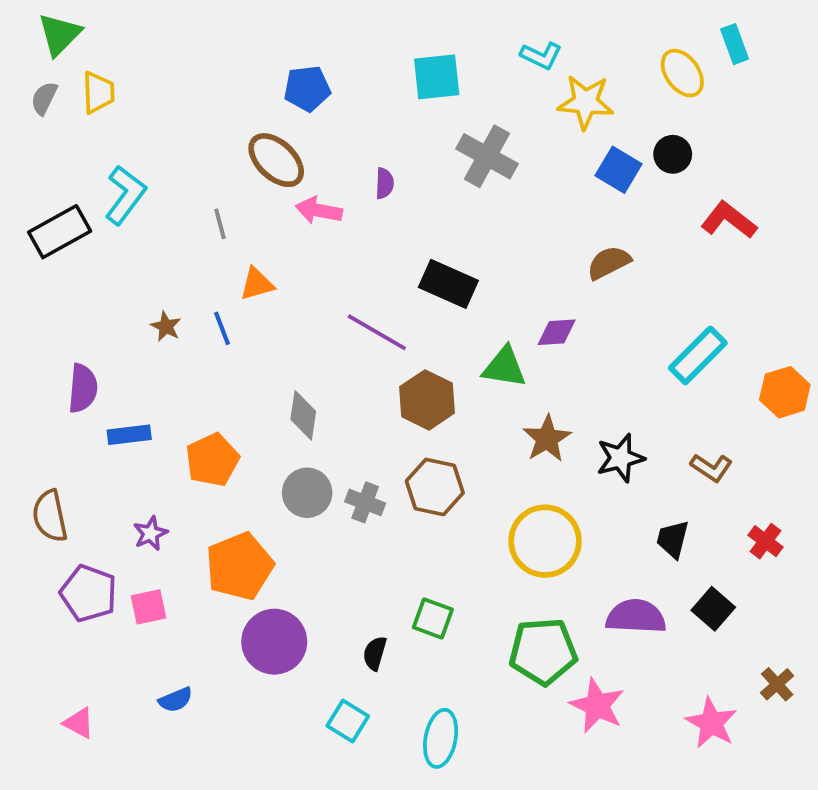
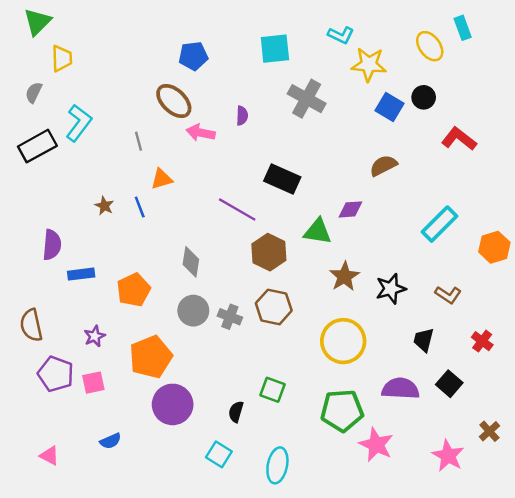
gray semicircle: (44, 98) -> (34, 92), moved

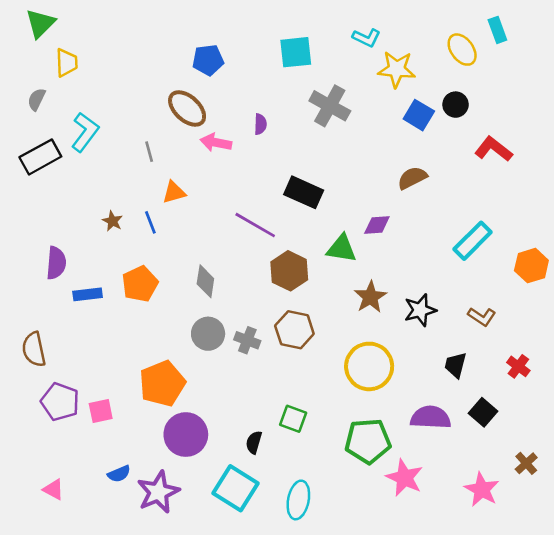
orange pentagon: (134, 290) -> (140, 284), moved
purple star: (95, 336) -> (158, 492), moved, size x1.8
cyan square: (219, 454) -> (236, 488), size x1.6

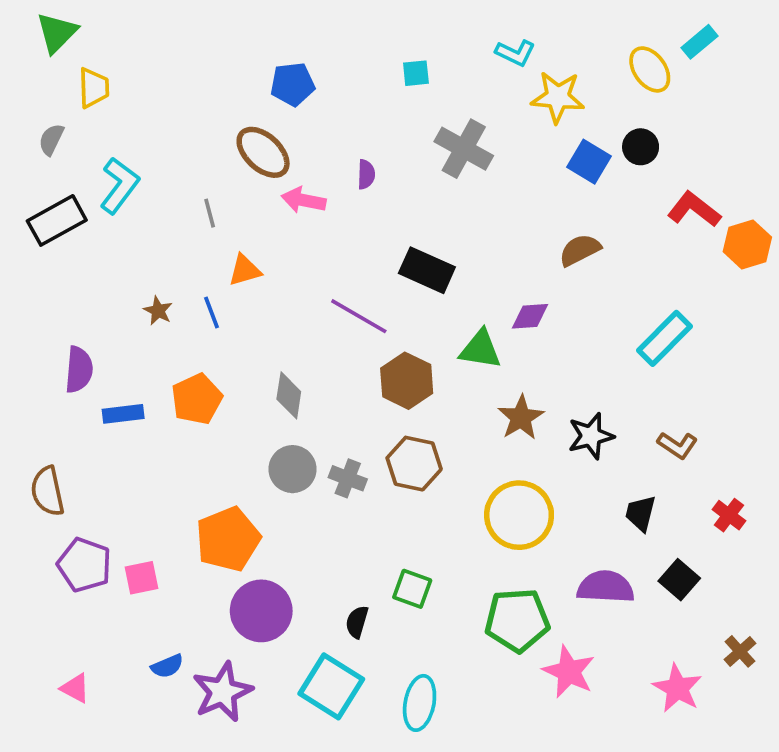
cyan rectangle: (497, 30) -> (699, 42), turned 70
cyan square: (296, 52) -> (416, 73), size x0.6
orange hexagon: (531, 266) -> (747, 244), moved

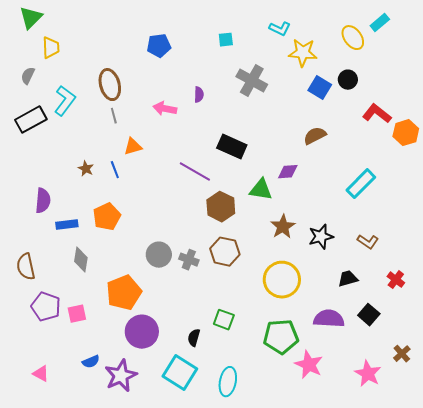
brown ellipse: (263, 152) -> (110, 85), moved, turned 32
gray diamond: (289, 395) -> (81, 260), moved
black trapezoid: (641, 513) -> (348, 279), turned 60

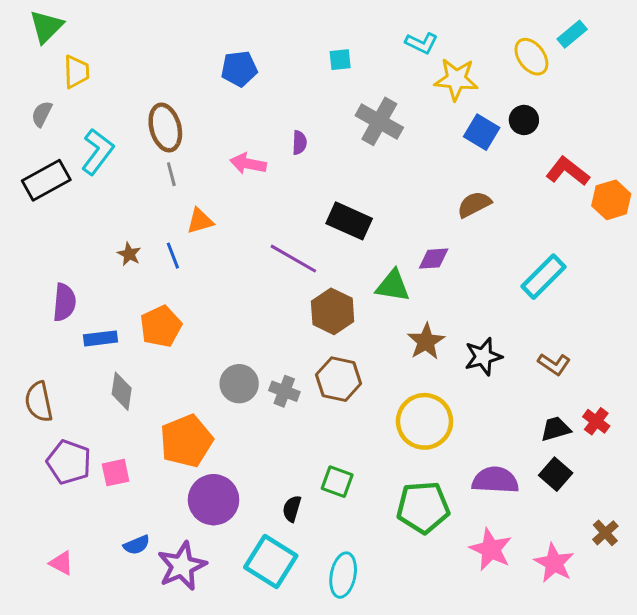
black trapezoid: (348, 279) -> (556, 429), moved
pink star: (309, 365) -> (491, 549), moved

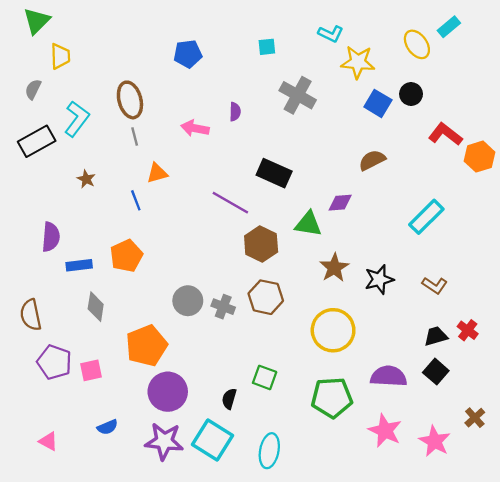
brown star: (129, 254) -> (86, 179), moved
purple star: (182, 566) -> (164, 441), moved, turned 30

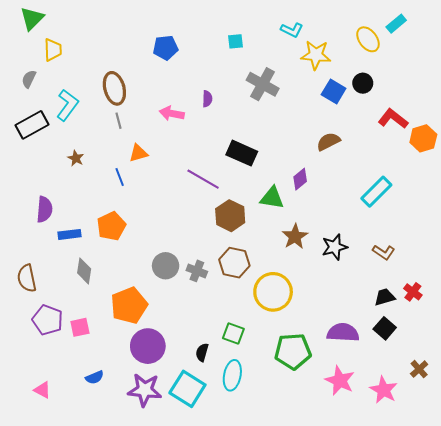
purple diamond: (340, 203) -> (300, 179), turned -35
yellow circle: (333, 330) -> (273, 292), moved
cyan ellipse: (269, 451) -> (232, 375), moved

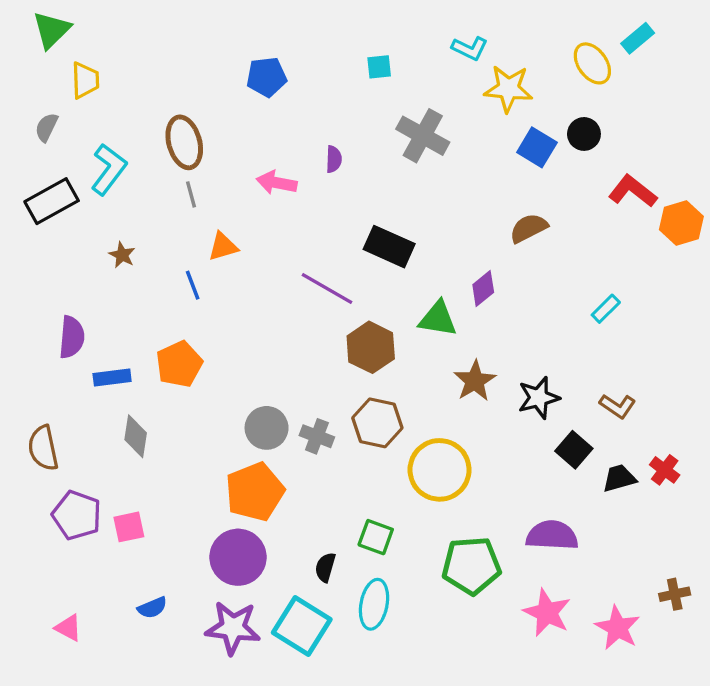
cyan rectangle: (376, 192) -> (606, 309), size x0.6
orange pentagon: (129, 305) -> (255, 492), moved
black square: (385, 328) -> (574, 450), moved
brown cross: (419, 369) -> (675, 594), turned 30

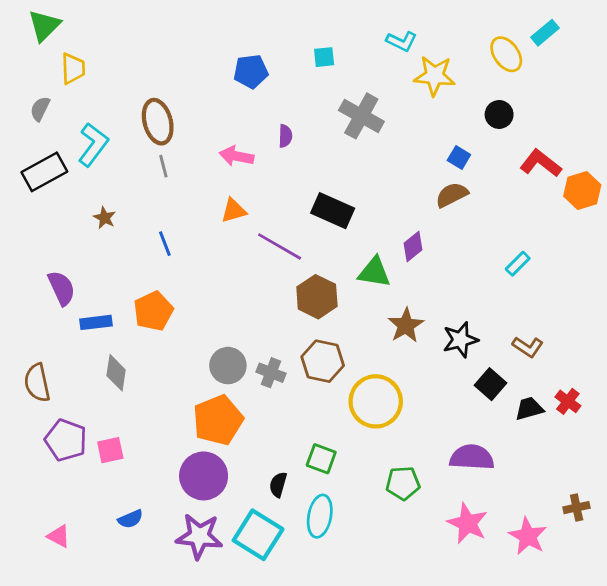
blue pentagon: (267, 77) -> (251, 71), moved
blue square: (537, 147) -> (459, 158), moved, size x0.7
orange triangle: (223, 247) -> (234, 211), moved
purple semicircle: (72, 337) -> (62, 288), turned -30
green pentagon: (471, 566) -> (403, 483), size x0.7

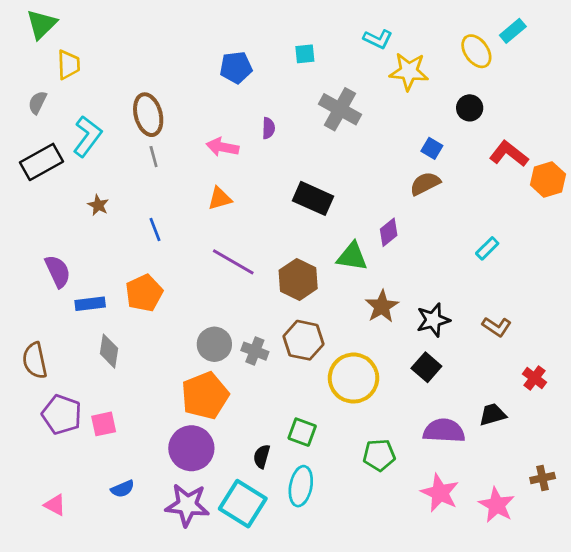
purple line: (280, 246) -> (233, 262), moved
black square: (490, 384) -> (426, 367), moved
black trapezoid: (529, 409) -> (493, 415), moved

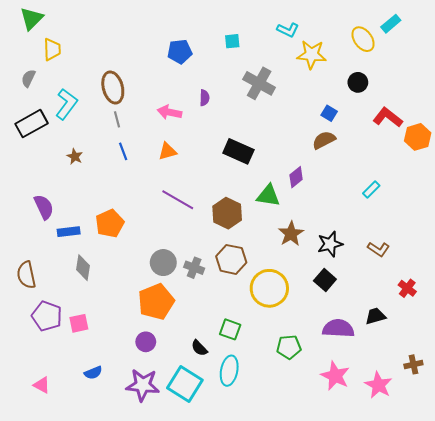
blue line: (155, 229) -> (123, 151), moved
purple circle: (191, 448) -> (146, 342), size x0.6
black semicircle: (262, 456) -> (199, 348), turned -60

